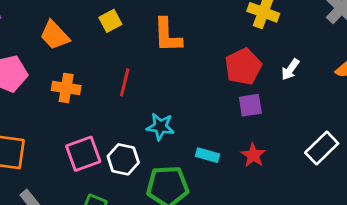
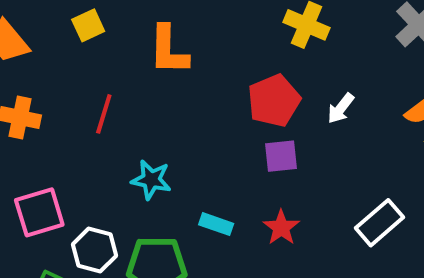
white hexagon: (123, 159) -> (94, 250), moved

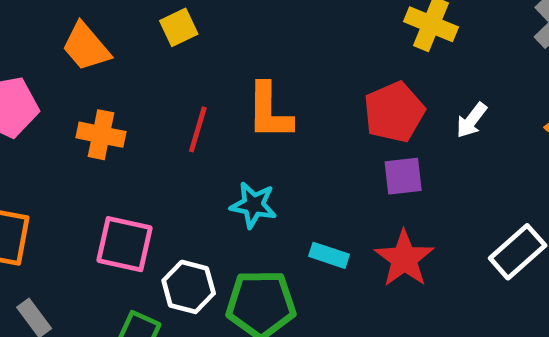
orange L-shape: (168, 50) -> (269, 111), moved
pink square: (39, 212) -> (124, 244), turned 30
red star: (281, 228) -> (404, 259), size x1.4

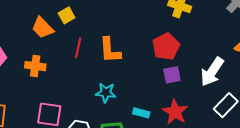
orange trapezoid: (86, 47) -> (43, 28), moved
white arrow: (472, 120) -> (212, 72), moved, size x1.8
red line: (198, 129) -> (78, 48), moved

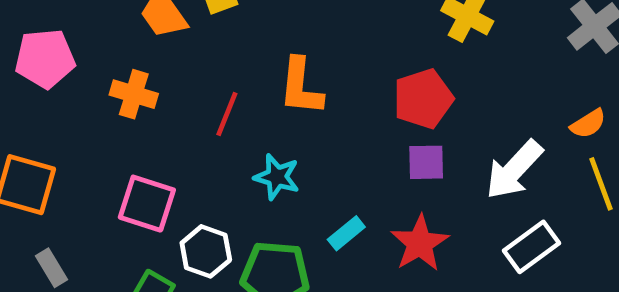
red line: (78, 48) -> (227, 114), moved
cyan rectangle: (141, 113) -> (346, 233), turned -63

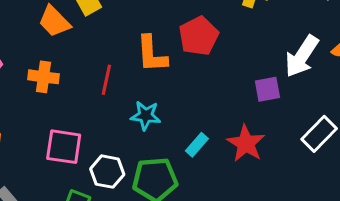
red pentagon: (423, 99) -> (199, 36), moved
purple square: (426, 162) -> (267, 89), moved
white arrow: (514, 170) -> (302, 56), moved

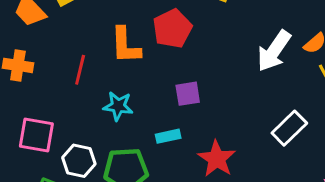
purple square: (267, 89) -> (188, 94), moved
red star: (246, 143) -> (217, 159), moved
cyan rectangle: (197, 145) -> (168, 136), turned 35

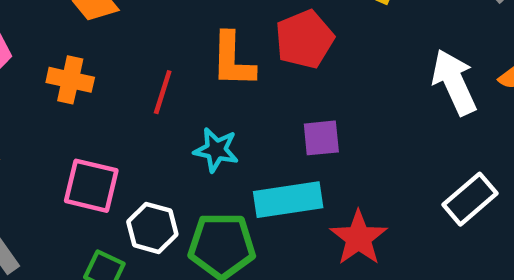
white arrow: (274, 51) -> (454, 82), turned 117
cyan rectangle: (168, 136) -> (288, 200), size x1.8

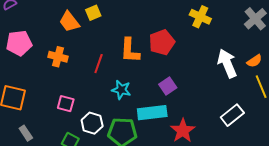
purple square: (321, 138) -> (168, 86), turned -30
pink square: (91, 186) -> (66, 104), size x0.7

